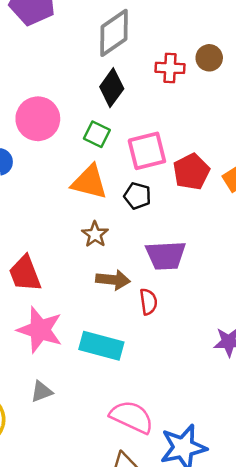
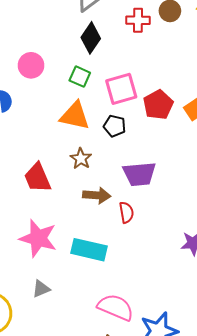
pink circle: (38, 119) -> (31, 65), size x0.7
red trapezoid: (25, 274) -> (37, 178), moved

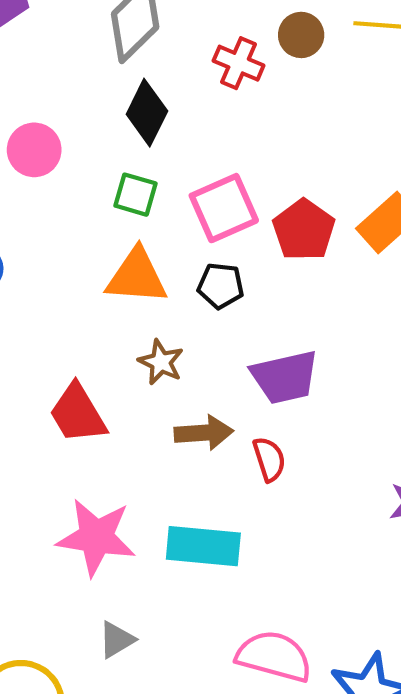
red cross: (138, 20) -> (239, 63), turned 30
pink circle: (31, 65) -> (34, 150), moved

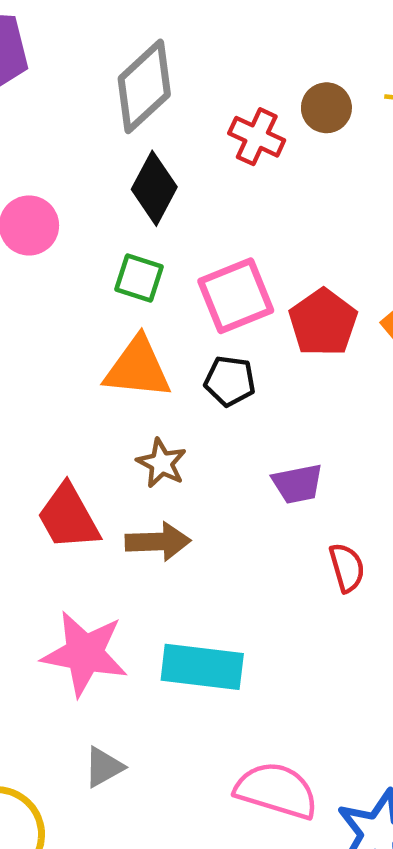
purple trapezoid: (285, 377) -> (297, 484), size x0.7
brown arrow: (204, 433) -> (158, 542), moved
red semicircle: (269, 459) -> (347, 568), moved

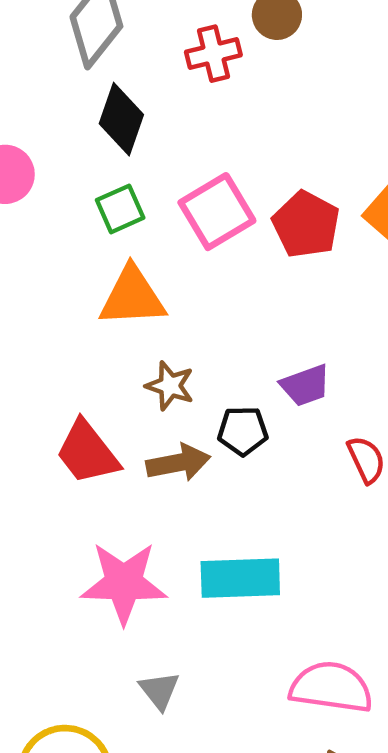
red cross: (257, 137) -> (213, 54), turned -30
green square: (139, 278) -> (120, 209), turned -33
black pentagon: (230, 381) -> (243, 431), moved
gray triangle: (104, 767) -> (159, 690), turned -30

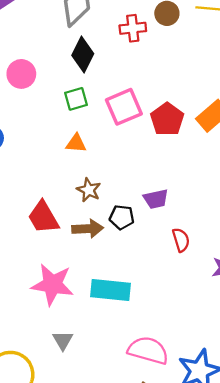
orange triangle: (132, 297) -> (76, 143), size x0.6

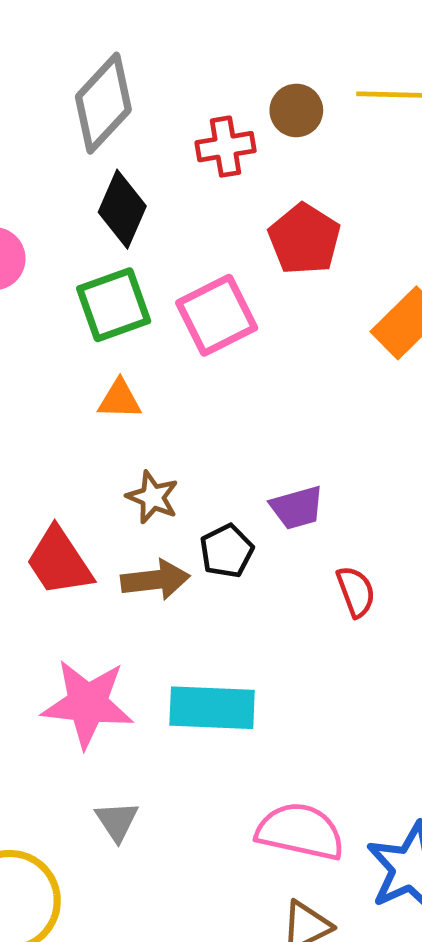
green square: (76, 99) -> (114, 305), size x1.4
red pentagon: (167, 119) -> (304, 239), moved
black pentagon: (122, 217) -> (227, 551), turned -30

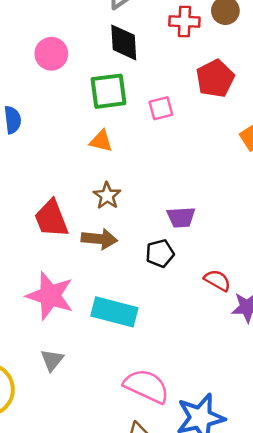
black diamond: (122, 209) -> (124, 42), turned -39
pink square: (217, 315) -> (161, 108), size x0.6
black pentagon: (227, 551) -> (160, 253), moved
red semicircle: (356, 592) -> (217, 280), moved, turned -52

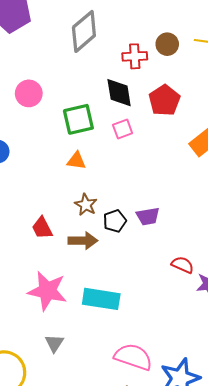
black diamond: (124, 42) -> (119, 93), moved
red trapezoid: (51, 219) -> (42, 228), size x0.7
black pentagon: (160, 253) -> (115, 221), moved

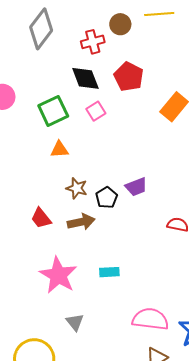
pink star: (47, 291) -> (58, 275), turned 30
cyan rectangle: (101, 299) -> (109, 272), size x0.6

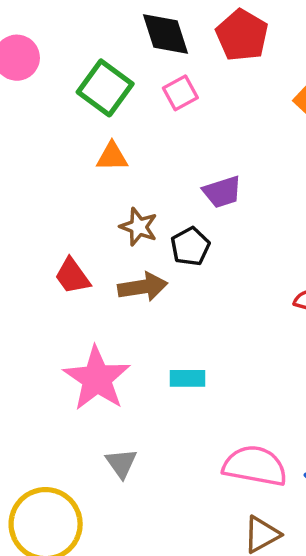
green square: (53, 111) -> (105, 88), turned -32
purple trapezoid: (136, 187) -> (222, 192), moved

